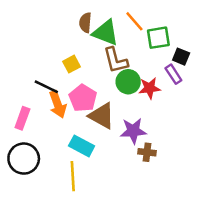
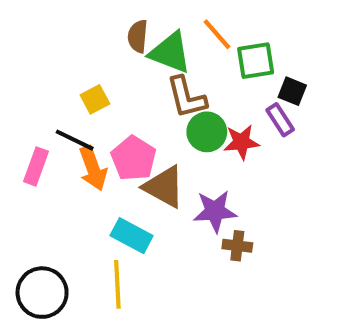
yellow square: (71, 64) -> (95, 99), moved
pink rectangle: (22, 118) -> (36, 166), moved
black circle: (24, 159) -> (42, 293), moved

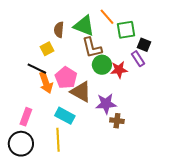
brown semicircle: (138, 36) -> (59, 30), moved
pink rectangle: (36, 166) -> (26, 117), moved

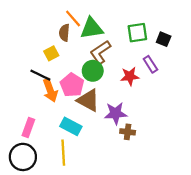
orange line: (107, 17) -> (73, 18), moved
green triangle: (84, 26) -> (92, 28), turned -30
black square: (144, 45) -> (164, 39), moved
brown L-shape: (92, 48) -> (100, 52), turned 70
green circle: (102, 65) -> (93, 71), moved

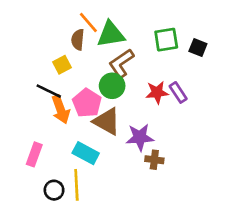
purple rectangle: (150, 64) -> (178, 92), moved
black circle: (23, 157) -> (54, 190), moved, size x0.6

